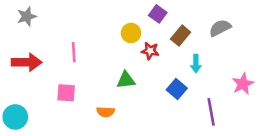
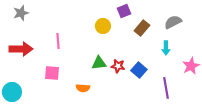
purple square: (158, 14) -> (124, 11), turned 32
red star: (150, 51) -> (118, 66), moved
cyan arrow: (196, 64) -> (166, 48), moved

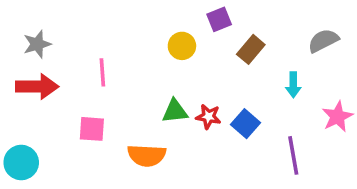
gray star: (21, 13) -> (37, 44), moved
gray semicircle: (173, 22) -> (323, 41), moved
orange semicircle: (83, 88) -> (147, 155), size x1.5

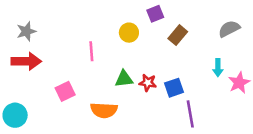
pink line: (102, 72) -> (91, 51), moved
cyan arrow: (293, 85) -> (218, 68), moved
blue square: (246, 124) -> (174, 88), turned 30
pink square: (92, 129) -> (65, 91), turned -30
purple line: (293, 155) -> (190, 114), moved

